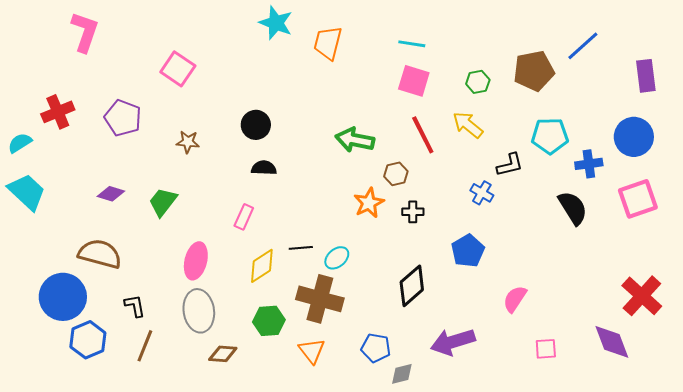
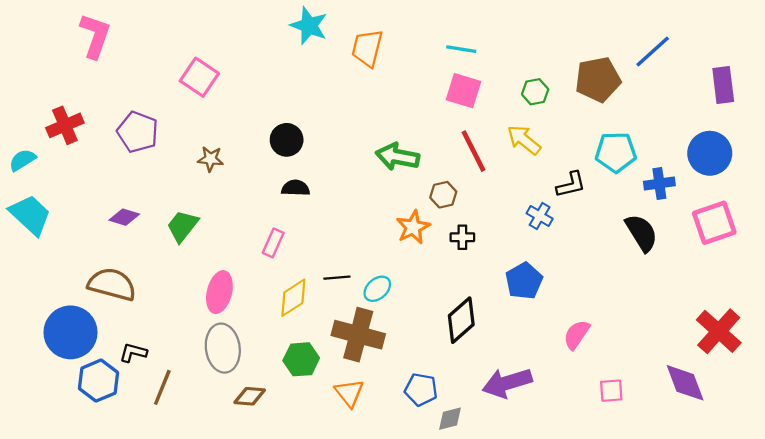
black L-shape: (135, 306) -> (133, 353), moved, turned -65

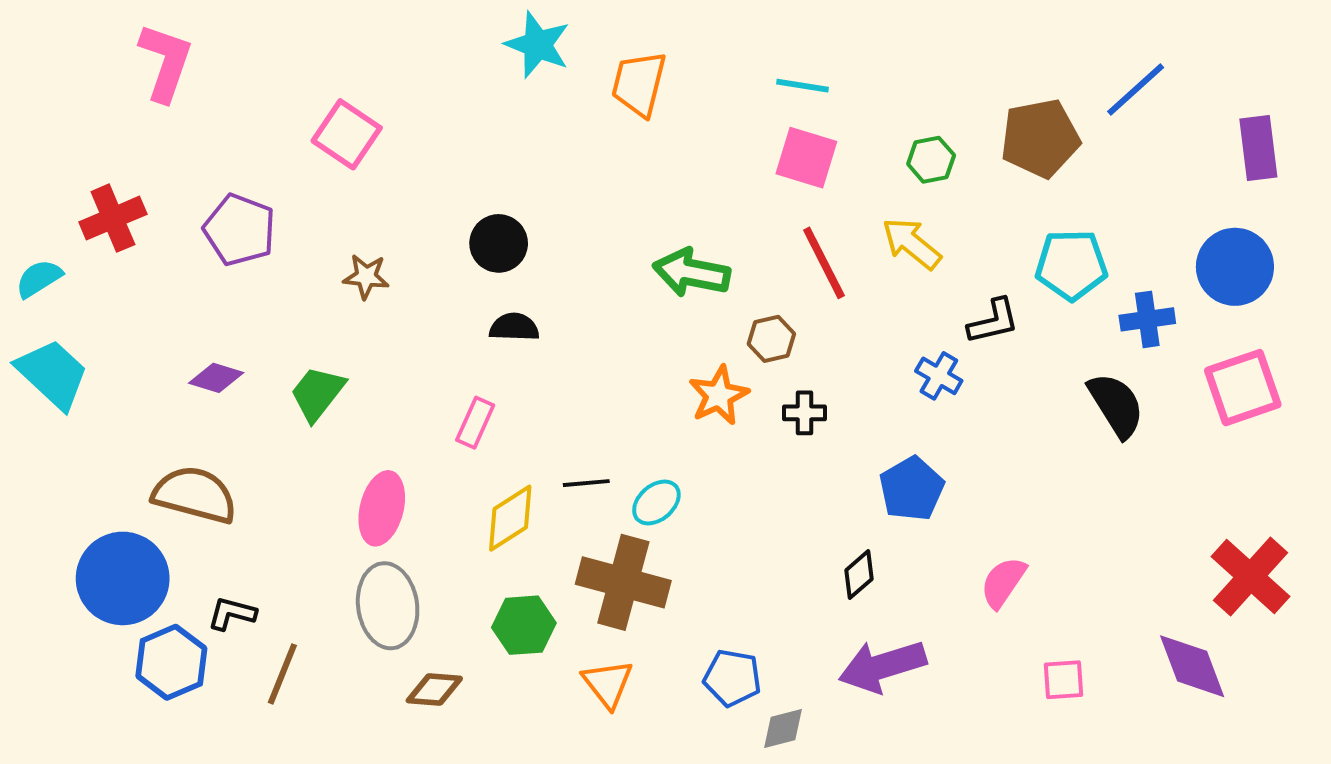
black diamond: (461, 320) -> (859, 575), moved, size x0.6

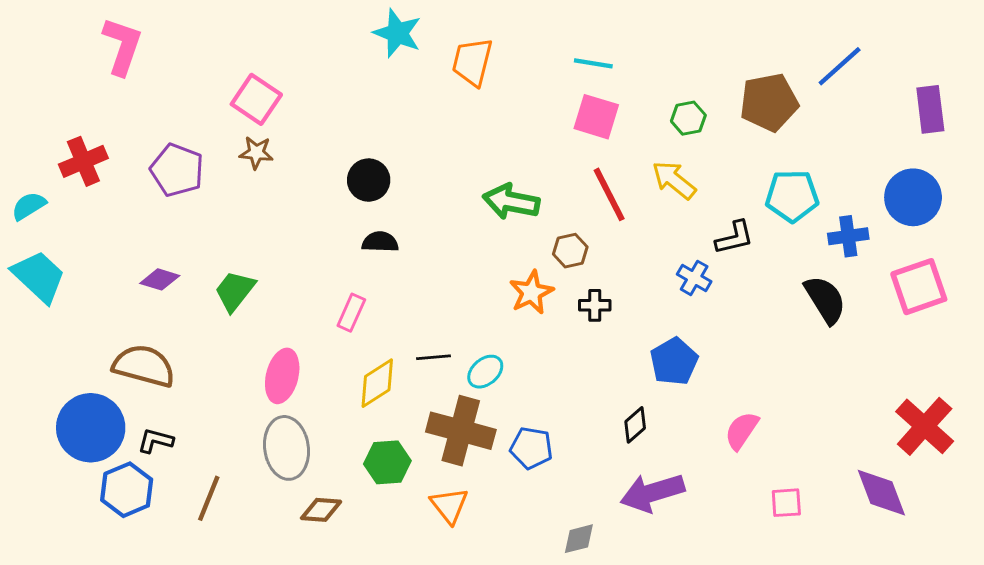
brown star: (366, 277) -> (256, 153), moved
black L-shape: (232, 614) -> (155, 441), moved
blue pentagon: (732, 678) -> (531, 448), moved

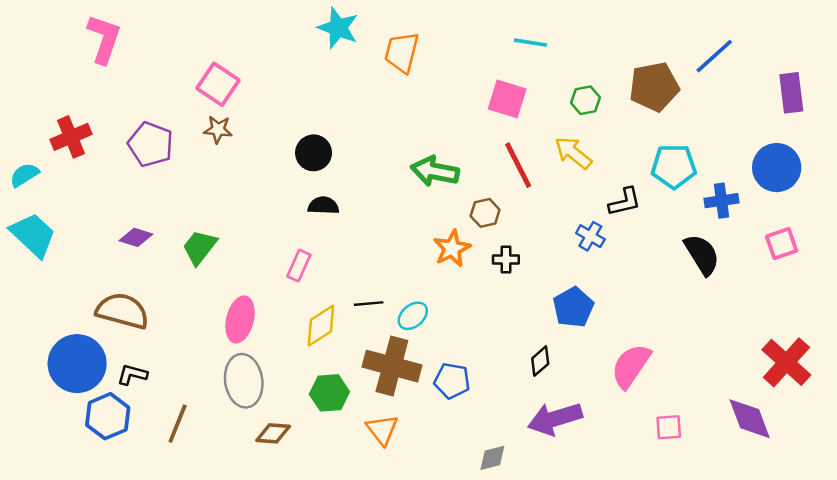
cyan line: (593, 63) -> (530, 43), moved
pink square: (919, 287) -> (782, 244), size x0.7
pink semicircle: (742, 431) -> (631, 366), size x1.4

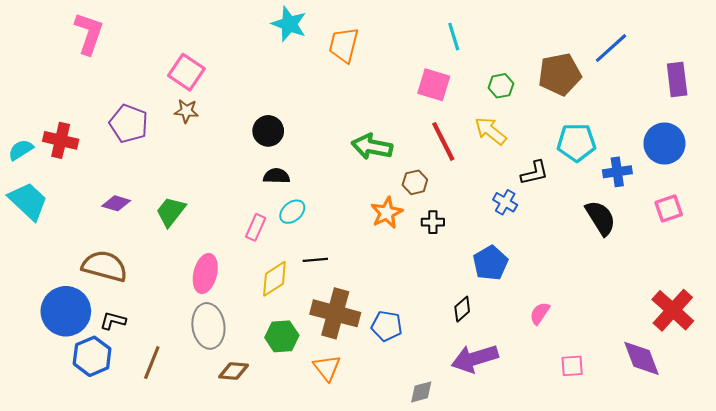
cyan line: (530, 43) -> (454, 37), turned 64
red cross: (71, 137) -> (61, 140), moved, turned 36
cyan ellipse: (413, 316) -> (292, 212), moved
pink semicircle: (631, 366) -> (540, 313), size x0.6

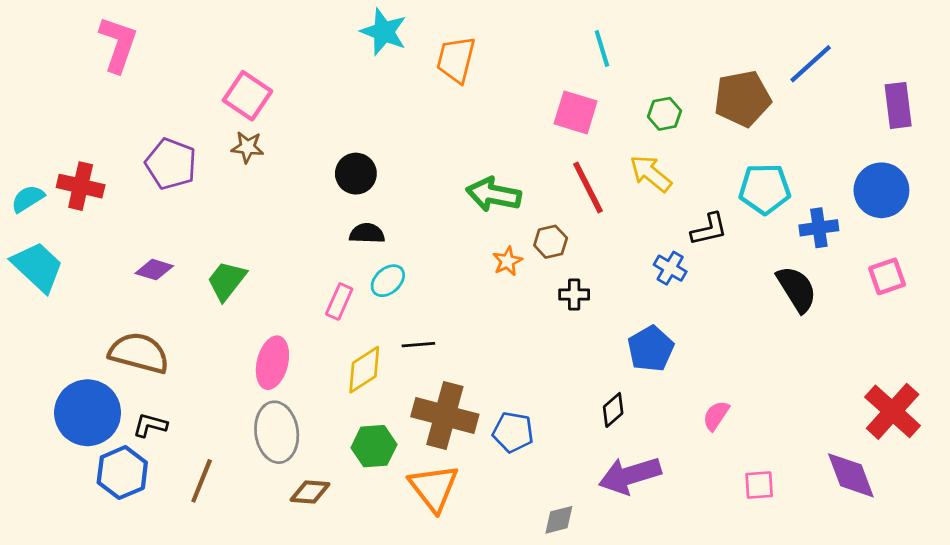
orange star: (387, 213) -> (507, 261), moved, size x0.7
orange triangle: (327, 368) -> (434, 488), size x1.4

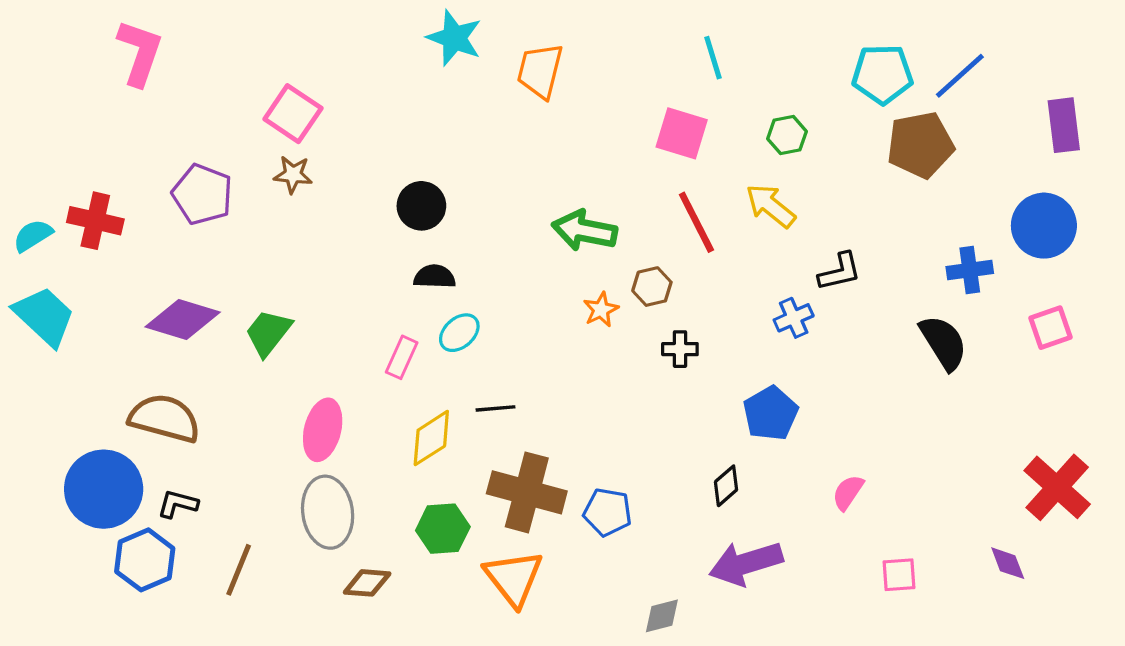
brown pentagon: (742, 99) -> (920, 145), moved
cyan pentagon: (765, 189) -> (883, 74), moved
blue cross: (670, 268) -> (794, 318), turned 36
purple diamond: (154, 270) -> (183, 319), size x1.6
purple diamond: (851, 475) -> (1008, 563), size x0.6

